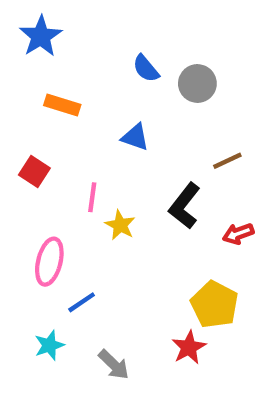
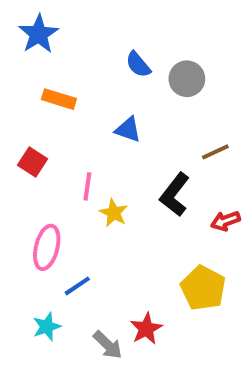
red star: (189, 347) -> (146, 329), moved

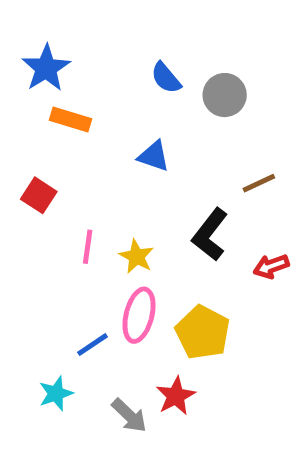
blue star: (39, 34) -> (46, 68), moved
pink line: (87, 186) -> (88, 247), moved
pink ellipse: (47, 247) -> (139, 315), moved
yellow pentagon: (203, 288) -> (203, 332), moved

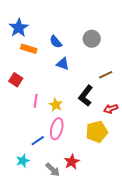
blue semicircle: (166, 78) -> (56, 42), moved
yellow pentagon: (203, 332) -> (97, 132), moved, turned 30

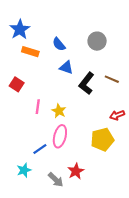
brown line: (106, 75) -> (112, 79), turned 48
black L-shape: (86, 96) -> (86, 83), moved

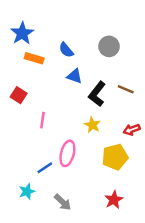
yellow star: (59, 111) -> (92, 125), moved
red star: (76, 171) -> (114, 200), moved

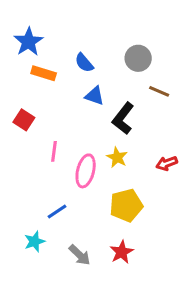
brown line: (126, 89) -> (159, 91), moved
pink ellipse: (67, 153) -> (86, 171), moved
yellow pentagon: (115, 157) -> (126, 205), moved
red star: (114, 200) -> (122, 252), moved

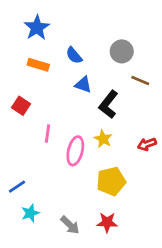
blue star: (28, 42) -> (37, 28), moved
blue line: (57, 211) -> (17, 187), moved
red star: (122, 252) -> (107, 222), turned 30

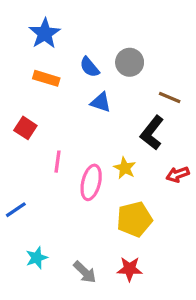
gray circle: (122, 51) -> (130, 62), moved
black L-shape: (108, 104) -> (152, 133), moved
blue line: (17, 187) -> (16, 210), moved

